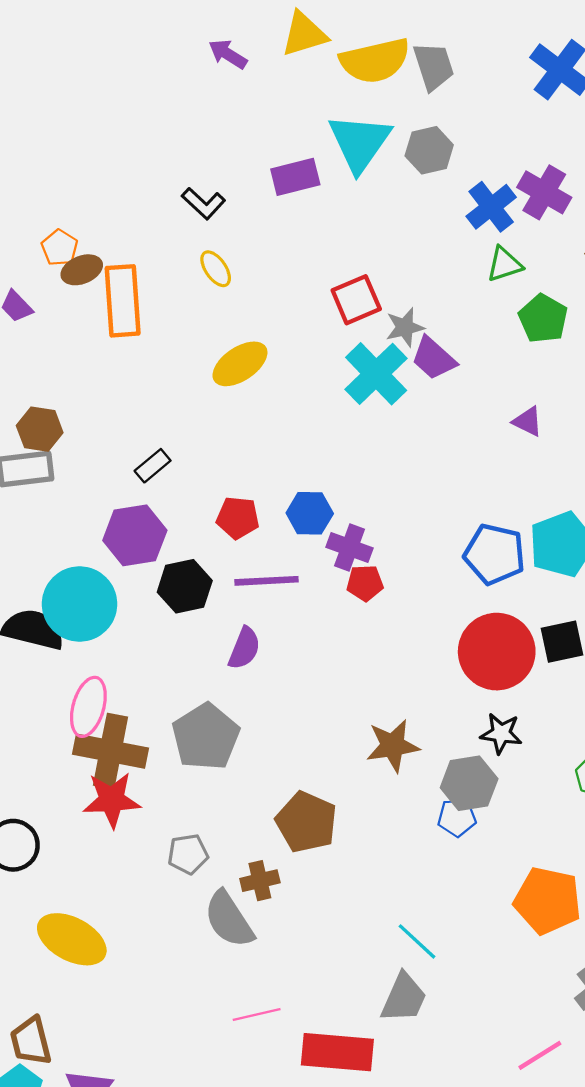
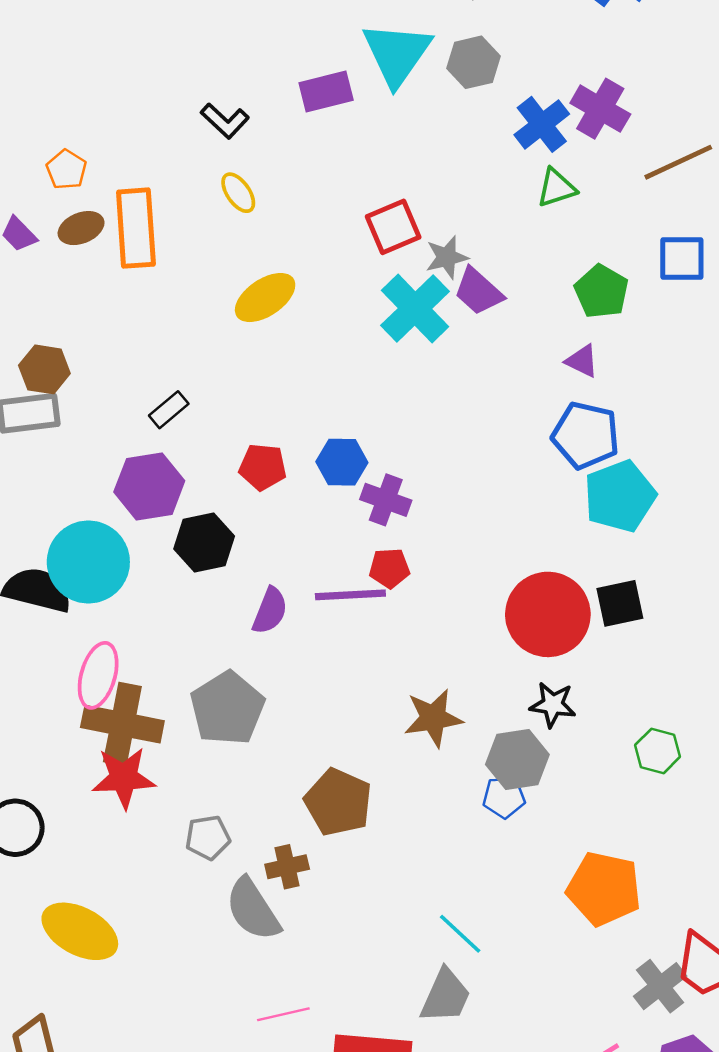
brown ellipse: (82, 270) -> (81, 228), moved
green pentagon: (543, 319) -> (602, 291), moved
blue pentagon: (494, 554) -> (586, 435), moved
purple line: (267, 581) -> (350, 595), moved
red pentagon: (365, 583) -> (389, 568), moved

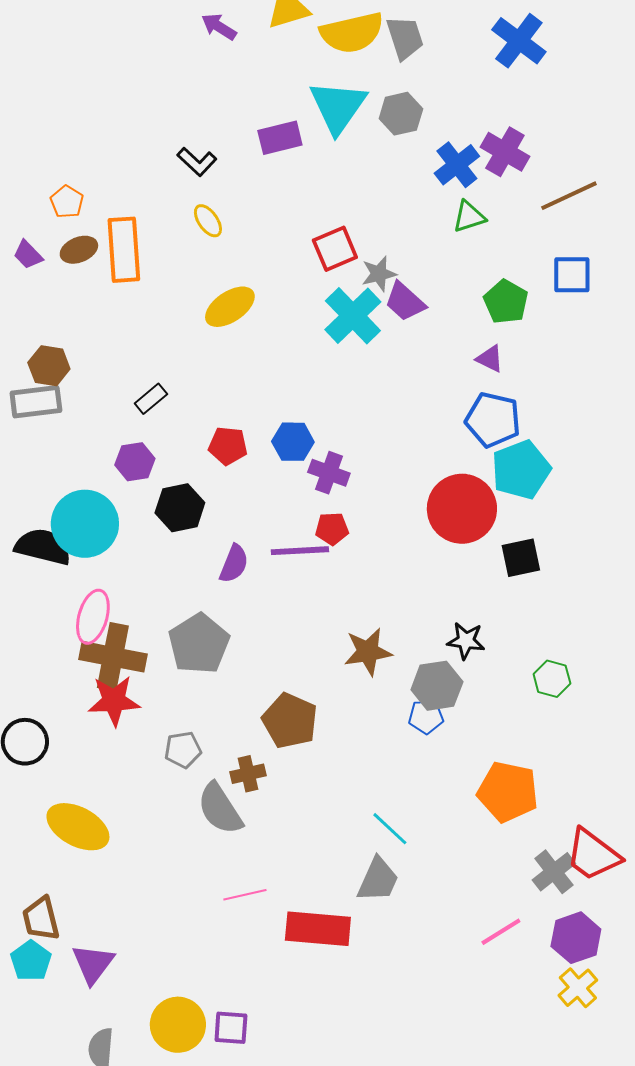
purple hexagon: (149, 486) -> (135, 462), size x0.7
red circle: (548, 614) -> (462, 509), moved

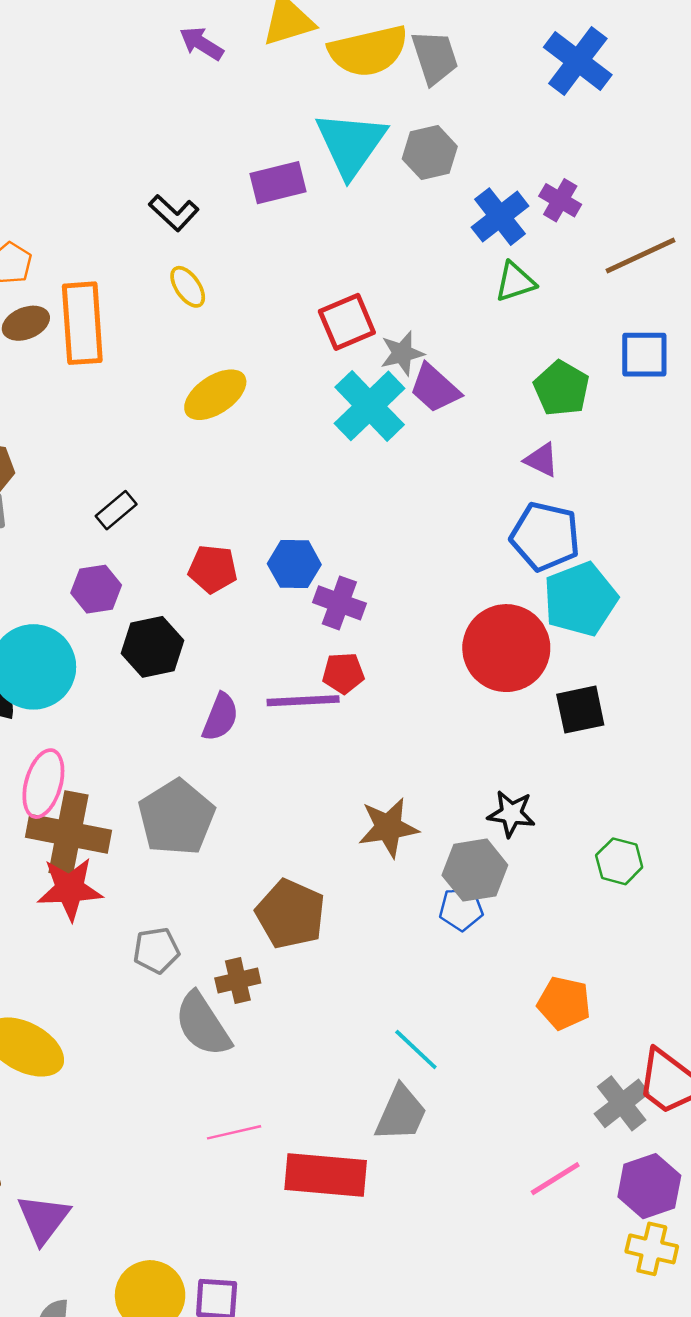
purple cross: (505, 152) -> (560, 200), size x0.7
orange pentagon: (508, 792) -> (564, 1003), size x0.7
yellow cross: (578, 988) -> (652, 1249), turned -36

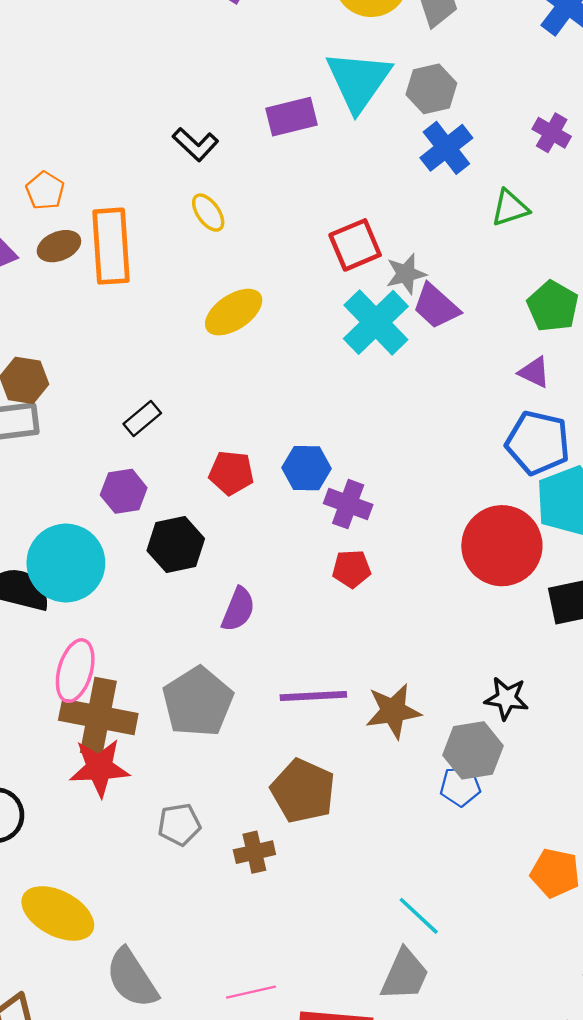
blue cross: (500, 217) -> (446, 148), moved
purple line: (303, 701) -> (313, 696), moved
gray semicircle: (203, 1024) -> (132, 978), moved

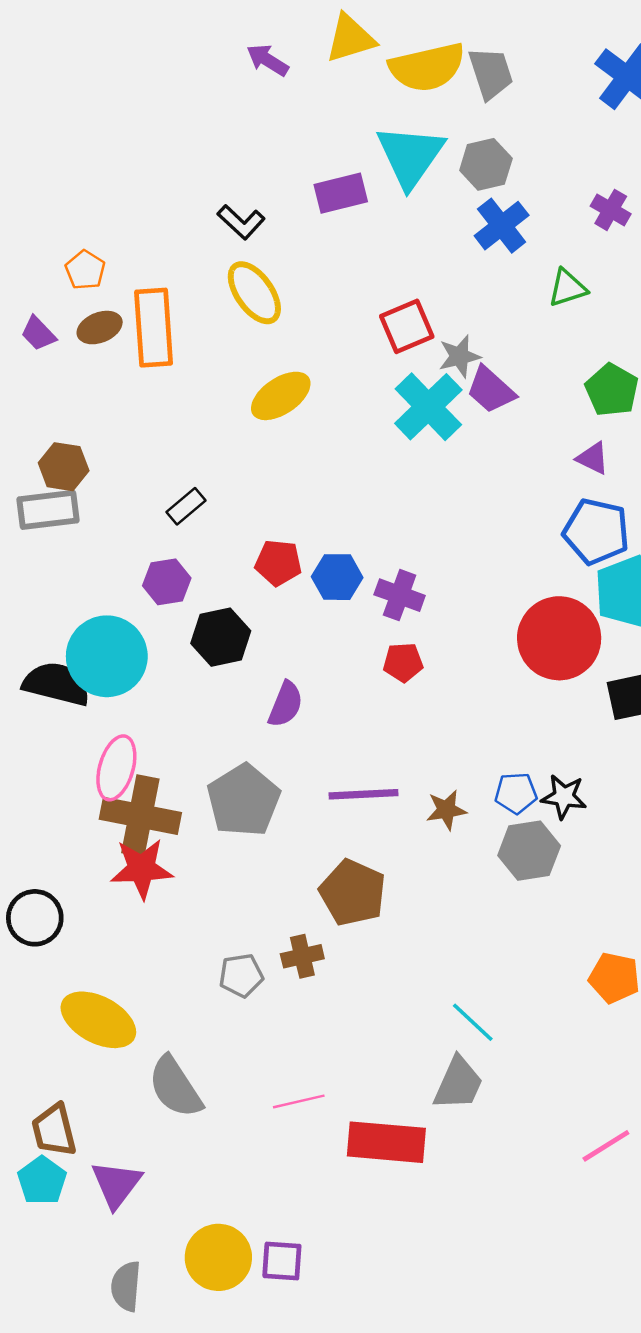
yellow ellipse: (208, 213) -> (254, 293), size x1.6
blue hexagon: (306, 468) -> (337, 577), moved
brown star: (393, 711) -> (446, 810), size x0.7
blue pentagon: (460, 786) -> (516, 793), moved
gray pentagon: (179, 824) -> (241, 975), moved

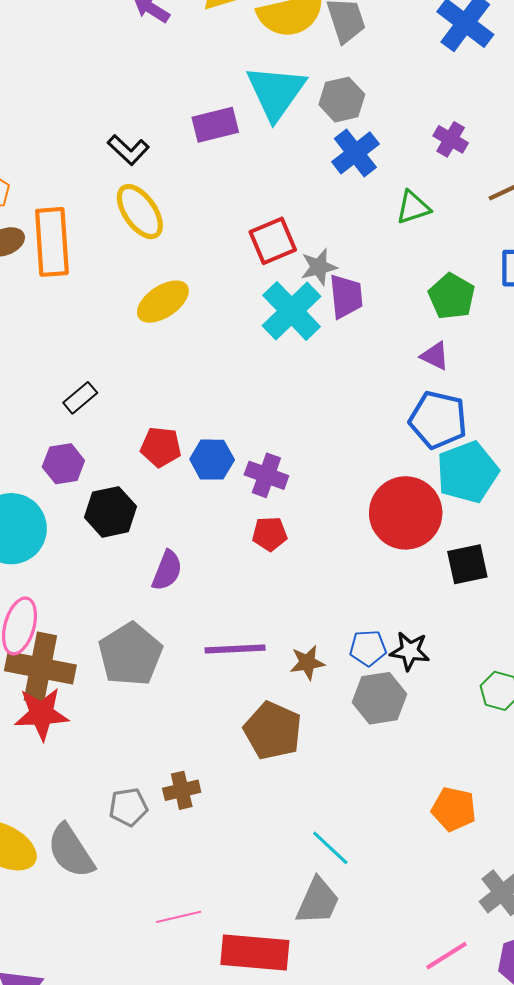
purple trapezoid: (491, 390) -> (346, 296), turned -138
brown pentagon: (353, 893) -> (273, 731), moved
gray semicircle: (175, 1087) -> (71, 851), moved

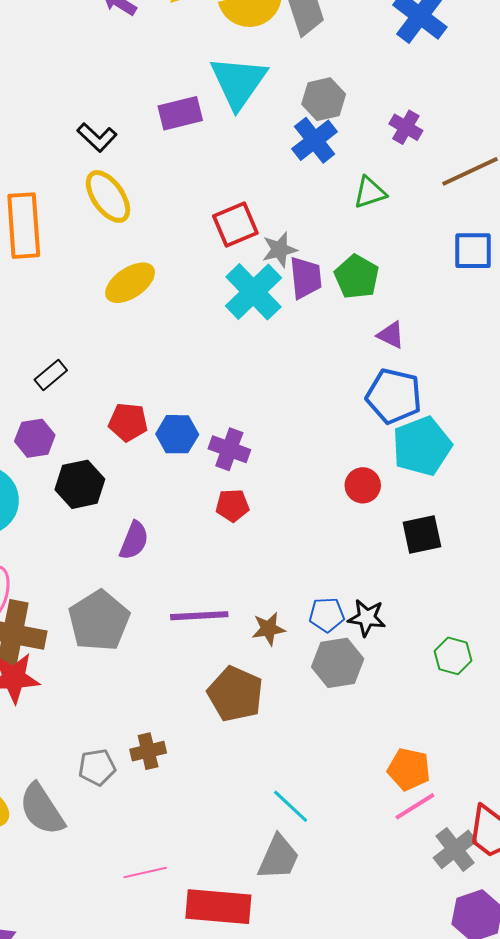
gray hexagon: (342, 100) -> (324, 99), moved
green pentagon: (452, 296) -> (357, 277), moved
red circle: (406, 513) -> (363, 485), size x0.5
pink line: (446, 956) -> (415, 806), moved

